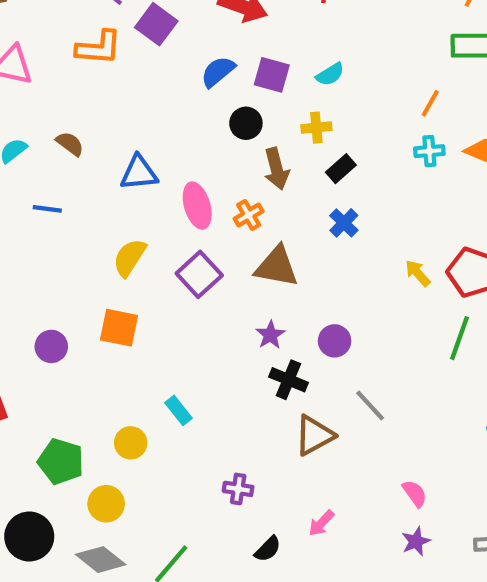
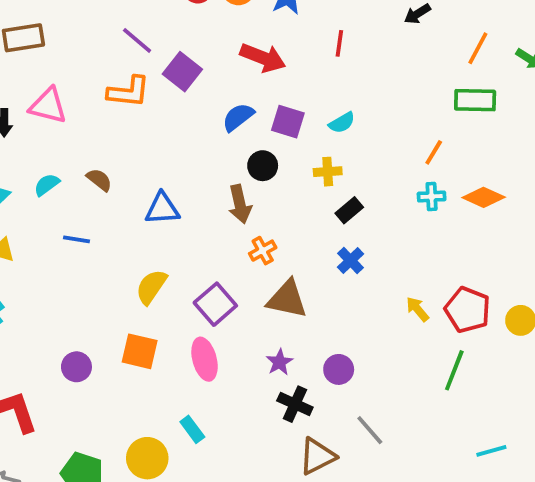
brown arrow: (276, 169) -> (240, 204), moved
pink ellipse: (197, 206) -> (205, 359), moved
yellow circle: (131, 443) -> (147, 458), size x1.4

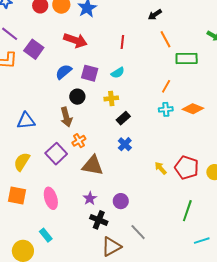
red line: (339, 43) -> (122, 42), moved
orange line: (478, 48) -> (166, 39), moved, turned -54
purple square: (215, 304) -> (56, 154), moved
green line: (454, 370) -> (187, 211), moved

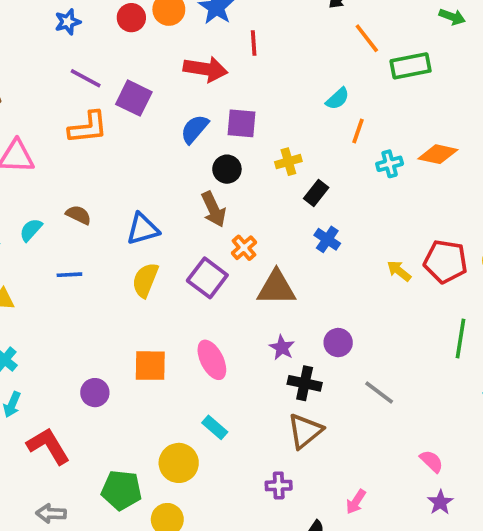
red line: (122, 42) -> (254, 43), moved
cyan semicircle: (118, 73) -> (338, 99), moved
orange line: (166, 86) -> (358, 131), moved
yellow semicircle: (22, 162) -> (145, 280), moved
brown triangle: (111, 247) -> (305, 431), moved

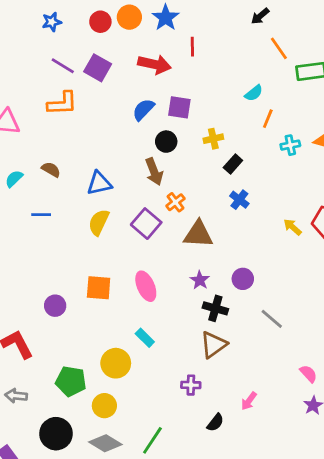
purple square: (134, 98) -> (98, 68), moved

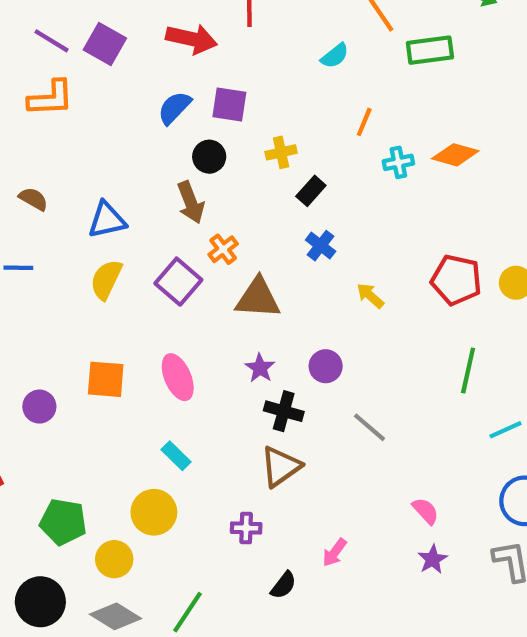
cyan semicircle: (254, 93) -> (335, 56), moved
yellow arrow: (293, 227) -> (370, 296), moved
yellow circle: (116, 363) -> (154, 512), moved

